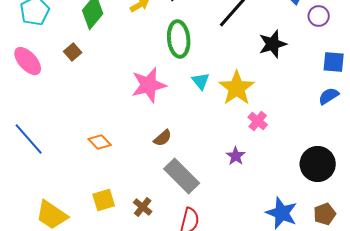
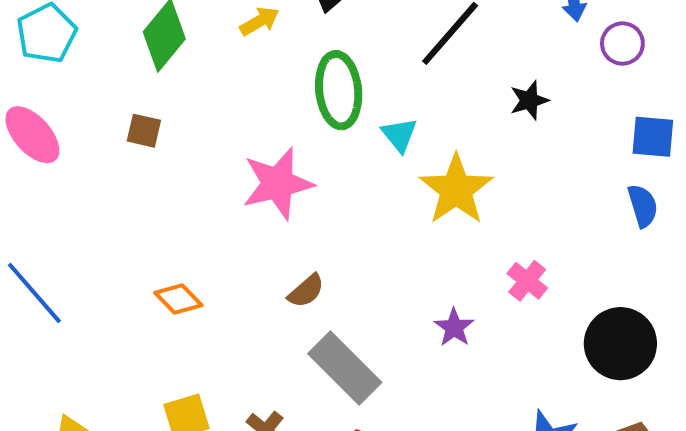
black star: (273, 44) -> (529, 100), size x0.7
brown square: (73, 52) -> (144, 131), moved, turned -36
cyan triangle: (201, 81) -> (399, 135), moved
blue semicircle: (329, 96) -> (643, 206), turned 105
pink cross: (258, 121) -> (527, 281), moved

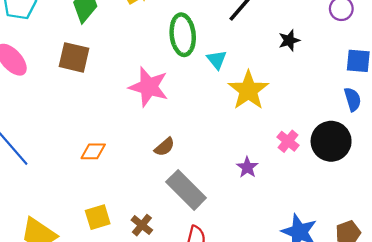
brown square: (144, 131) -> (74, 57), size x1.6
pink star: (278, 183) -> (149, 87), turned 30
orange diamond: (178, 299) -> (93, 151), turned -45
black circle: (620, 344) -> (331, 141), moved

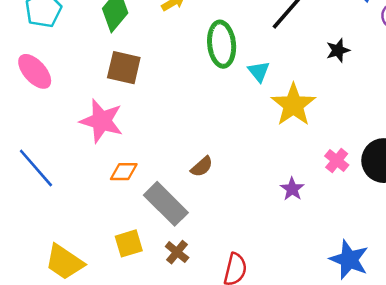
brown square: (74, 57) -> (124, 68), moved
pink star: (149, 87) -> (102, 121), moved
gray rectangle: (186, 190) -> (166, 204), moved

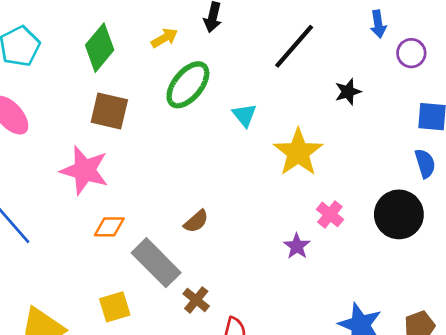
green ellipse: (222, 44) -> (188, 85), moved, turned 45
cyan triangle: (259, 71) -> (244, 115), moved
pink cross: (337, 161) -> (330, 214), moved
brown cross: (177, 252) -> (196, 300), moved

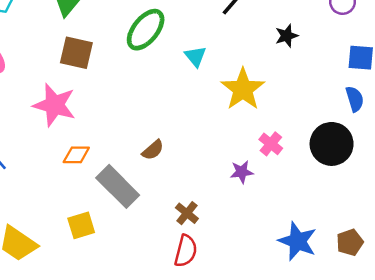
purple star: (297, 246) -> (242, 172), turned 30
brown cross: (196, 300) -> (187, 213), moved

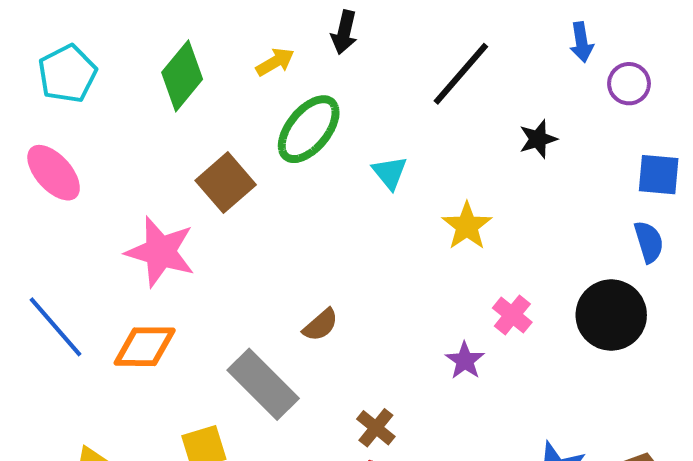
brown square: (76, 53) -> (226, 183), moved, turned 36
yellow star: (243, 89) -> (467, 226), size x0.7
orange diamond: (76, 155) -> (145, 347), moved, size x1.4
purple star: (242, 172) -> (465, 361), turned -30

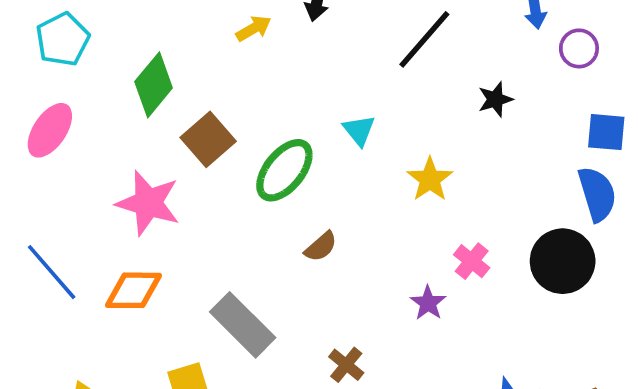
green diamond: (182, 76) -> (154, 85), moved
green ellipse: (309, 129) -> (284, 170), moved
pink ellipse: (54, 173) -> (50, 130), turned 76
blue semicircle: (649, 242) -> (597, 194), size x1.4
brown semicircle: (321, 325) -> (321, 247), moved

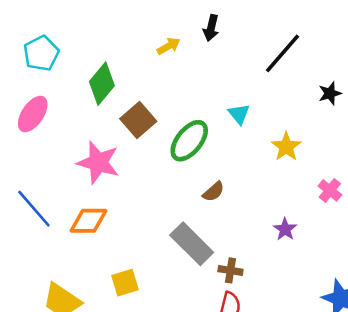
pink cross: (472, 261) -> (330, 190), moved
gray rectangle: (243, 325) -> (192, 244), moved
brown cross: (346, 365) -> (230, 270), turned -30

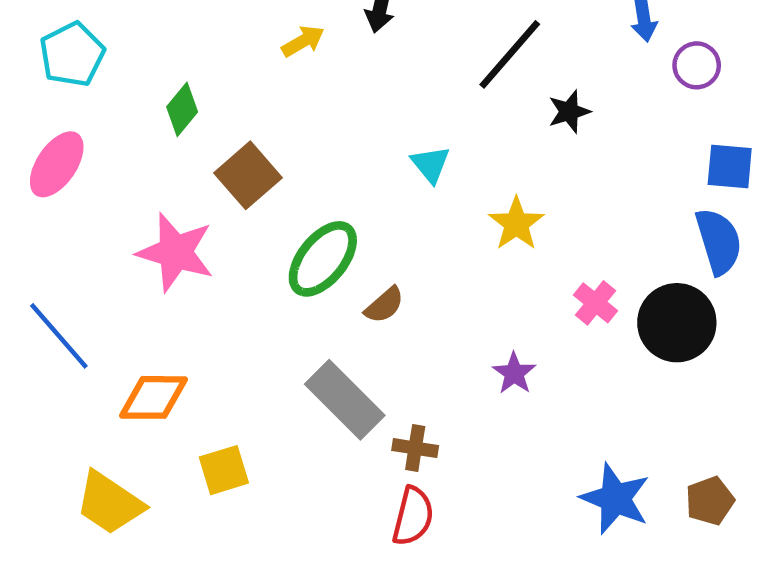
green diamond: (102, 84) -> (182, 109), size x0.7
black star: (330, 93) -> (569, 112), moved
green ellipse: (189, 141) -> (323, 259), moved
orange diamond: (89, 221) -> (153, 397), moved

